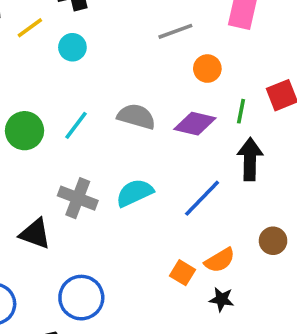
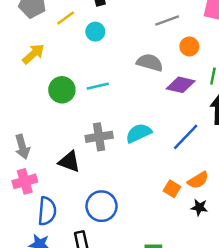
gray semicircle: (136, 116) -> (150, 63), moved
cyan line: (76, 125) -> (98, 86), turned 40
gray cross: (78, 198) -> (99, 137), turned -30

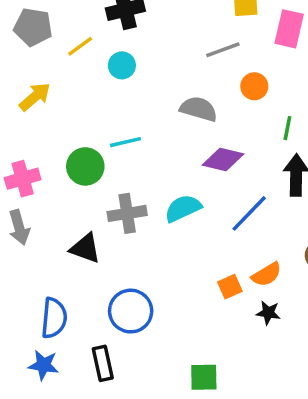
purple diamond: (181, 85) -> (223, 159), moved
green circle: (62, 90) -> (85, 166), moved
pink cross: (25, 181) -> (23, 179), moved
orange square: (172, 189) -> (230, 287), turned 35

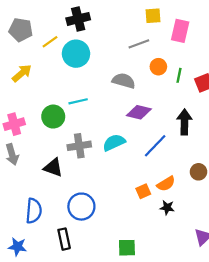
cyan circle: (122, 65) -> (76, 54), size x1.6
green line: (287, 128) -> (179, 75), moved
blue star: (44, 365) -> (17, 247), moved

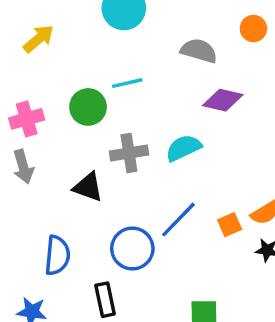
blue line: (155, 146) -> (178, 220), moved

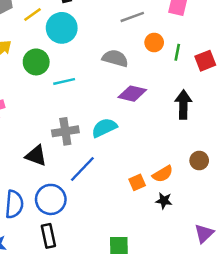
green circle: (88, 107) -> (36, 62), moved
blue line: (178, 220) -> (82, 169), moved
blue circle: (132, 249) -> (51, 199), moved

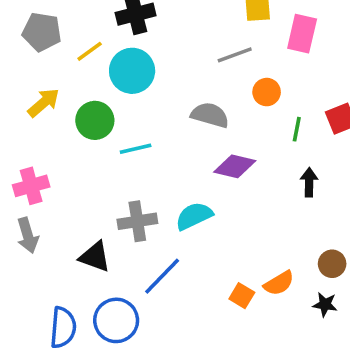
green line: (177, 52) -> (297, 129), moved
black arrow: (183, 105) -> (309, 182), size x0.7
orange square: (137, 182) -> (242, 296), turned -35
black star: (164, 201) -> (325, 304), moved

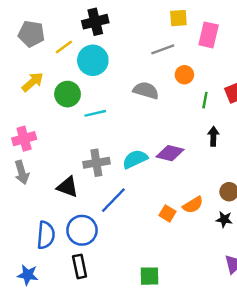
purple diamond: (235, 166) -> (170, 153), moved

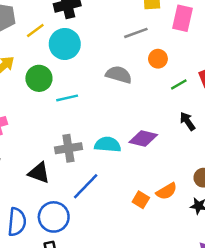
green line: (205, 100) -> (179, 84), turned 49
black arrow: (213, 136) -> (187, 121), turned -36
cyan semicircle: (135, 159) -> (108, 145), turned 30

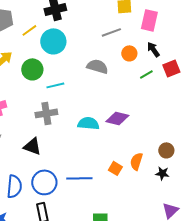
black arrow: (187, 121) -> (153, 49), moved
gray cross: (68, 148) -> (46, 113), moved
blue line: (86, 186) -> (79, 178), moved, turned 45
orange semicircle: (167, 191) -> (136, 161), turned 138

